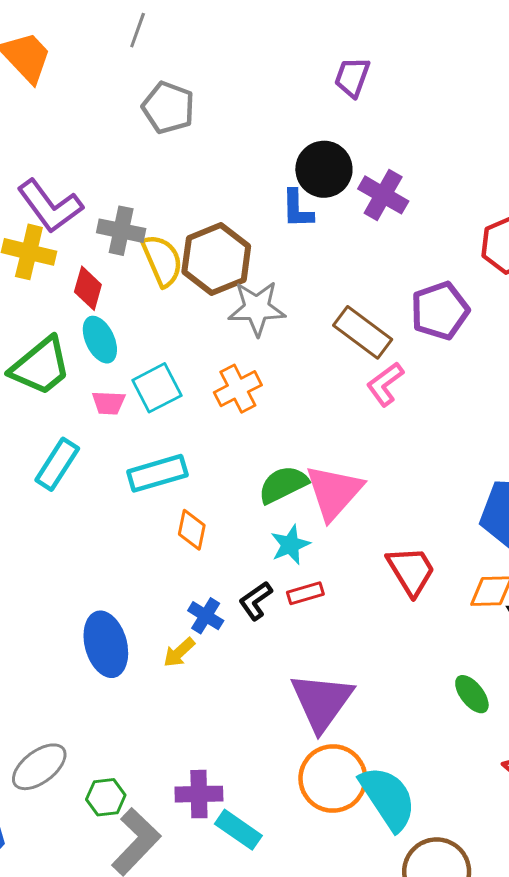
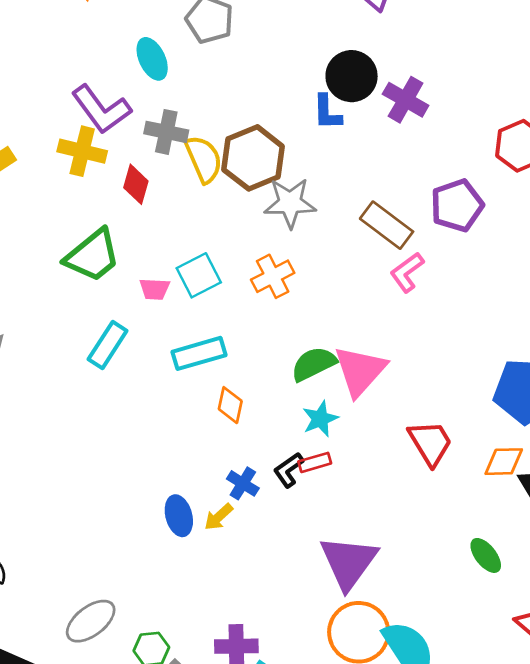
cyan ellipse: (100, 340) -> (152, 59), moved
red rectangle: (305, 593) -> (315, 462), moved
blue ellipse: (106, 644) -> (179, 516), moved, size x0.7

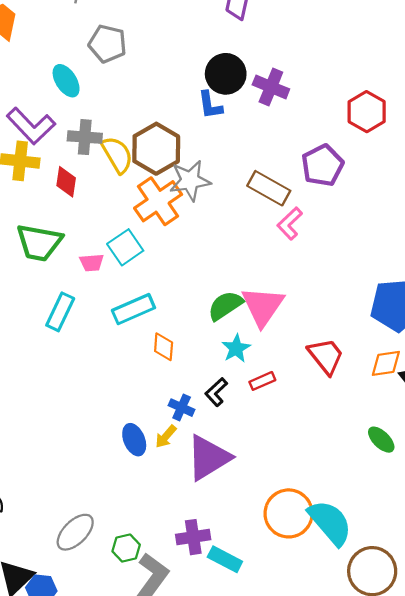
green trapezoid: (93, 256) -> (39, 243), turned 57
orange cross: (273, 276) -> (158, 201), moved, size x1.4
red rectangle: (315, 462) -> (262, 381), moved
purple triangle: (349, 562) -> (208, 458), moved, turned 30

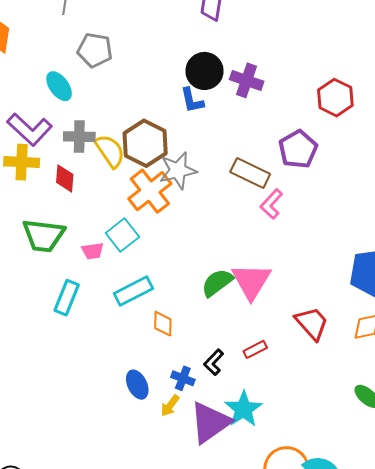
cyan star: (236, 348) -> (243, 409), moved, size x1.4
blue ellipse: (134, 440) -> (137, 385), moved

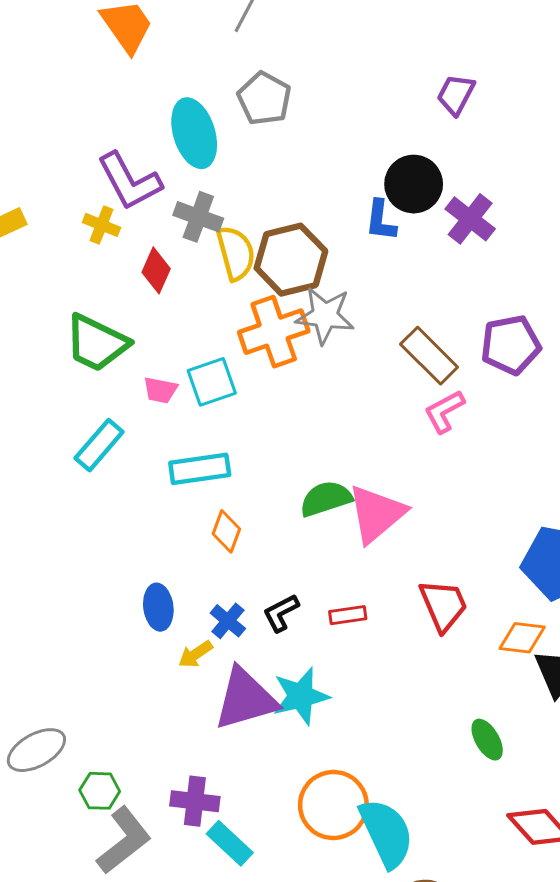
cyan ellipse: (59, 86) -> (194, 133), size x1.4
yellow cross: (22, 162) -> (102, 225), size x0.7

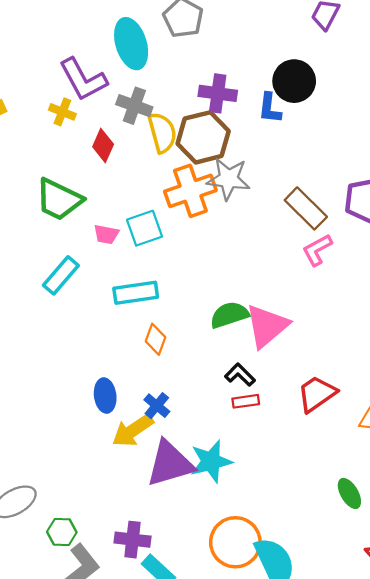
purple cross: (470, 219) -> (218, 93), moved, turned -30
red trapezoid: (443, 605) -> (317, 394), turned -102
black L-shape: (281, 613) -> (240, 375), moved, turned 72
yellow arrow: (195, 654) -> (133, 430), size x1.6

